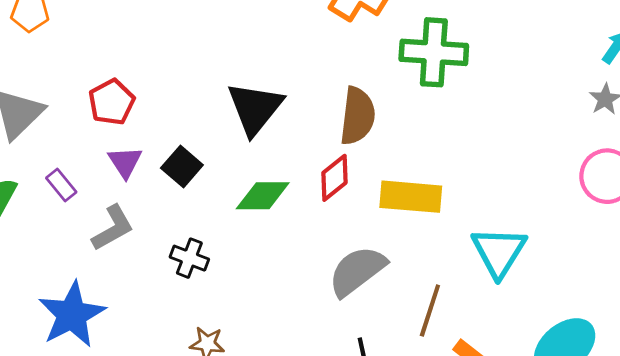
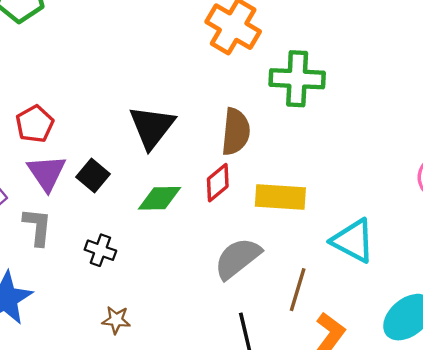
purple triangle: (125, 162) -> (47, 173), size x1.4
gray L-shape: (113, 228) -> (37, 227), turned -54
cyan triangle: (499, 252) -> (353, 241), turned -33

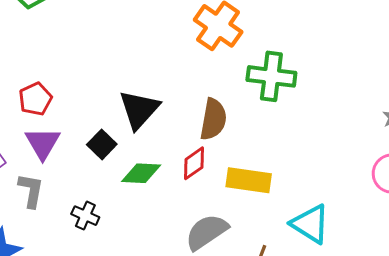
black square: (93, 176) -> (102, 144), moved

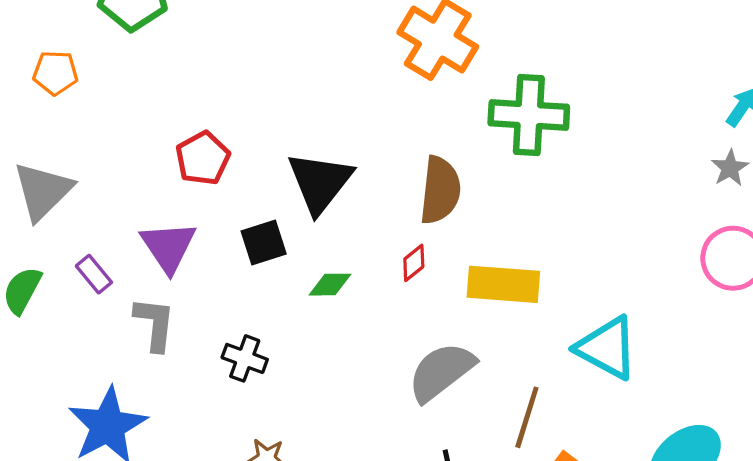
red pentagon: (35, 99) -> (203, 158), moved
black square: (102, 144) -> (264, 242), turned 32
red diamond: (194, 163) -> (414, 263), size x0.7
green diamond: (141, 173) -> (330, 285), size x0.7

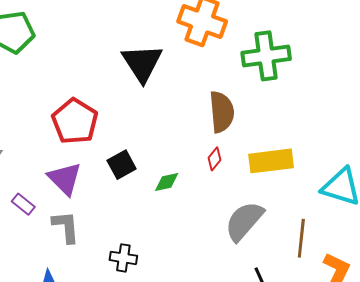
red pentagon: (203, 158) -> (75, 121), size x1.4
black triangle: (320, 182) -> (142, 63), moved
black cross: (245, 358) -> (123, 258), moved

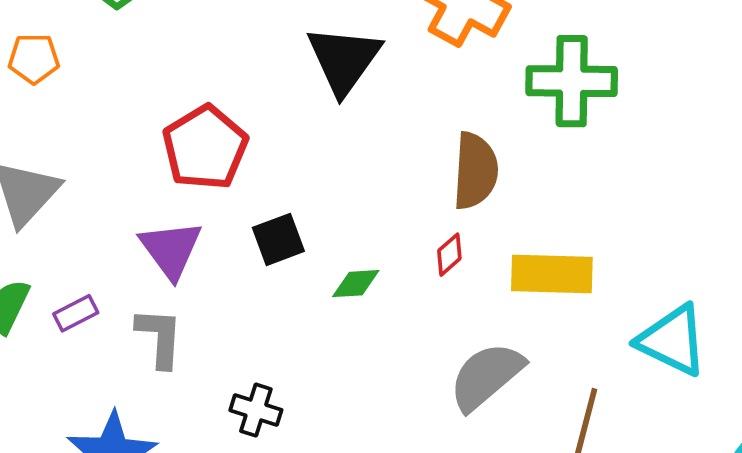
purple rectangle: (23, 204) -> (76, 313), moved, turned -75

